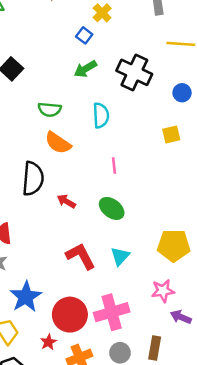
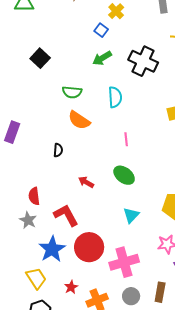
black semicircle: (33, 179) -> (58, 150), size x0.5
red arrow: (66, 201) -> (86, 182), moved
red L-shape: (81, 256) -> (66, 215), moved
red circle: (70, 315) -> (89, 247), moved

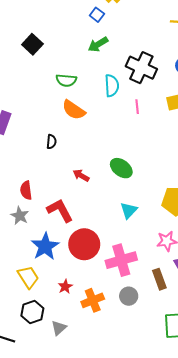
black cross: (143, 61) -> (141, 68), moved
pink line: (126, 139) -> (137, 107), moved
brown rectangle: (160, 292) -> (159, 279), moved, turned -30

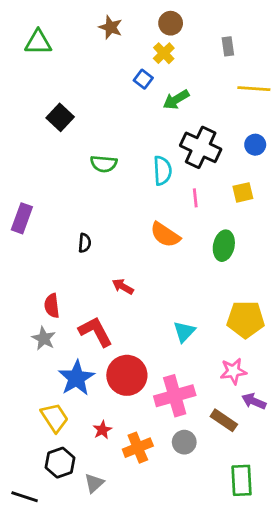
green arrow: (98, 44) -> (176, 100), moved
orange semicircle: (74, 110) -> (165, 235), moved
green ellipse: (121, 168) -> (224, 246), moved, turned 65
brown rectangle: (159, 279) -> (224, 420), turned -36

